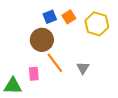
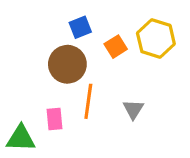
orange square: (69, 17) -> (116, 47), moved
orange line: (55, 63) -> (88, 101), turned 45

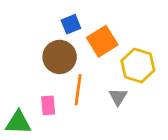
yellow hexagon: (156, 39) -> (138, 66), moved
orange square: (116, 47) -> (102, 41), size x1.5

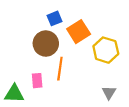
gray triangle: (118, 97) -> (109, 93), moved

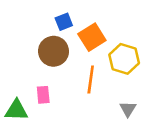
orange line: (60, 69) -> (91, 79), moved

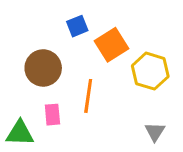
brown circle: (54, 51) -> (43, 68), moved
orange line: (91, 79) -> (88, 96), moved

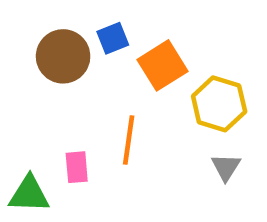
brown circle: (43, 68) -> (63, 56), moved
gray triangle: (155, 132) -> (226, 167), moved

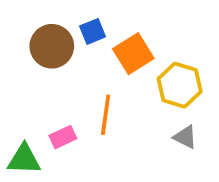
pink rectangle: (77, 167) -> (63, 137), turned 70
gray triangle: (226, 167) -> (185, 137), turned -35

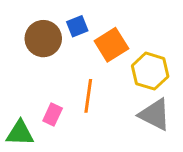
pink rectangle: (63, 137) -> (53, 114), turned -40
gray triangle: (185, 137) -> (155, 114), size x1.6

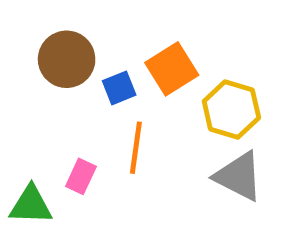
blue square: (77, 26) -> (119, 88), moved

